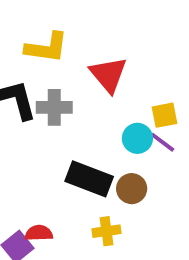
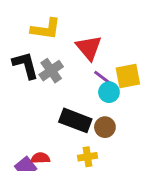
gray cross: (54, 107) -> (51, 71), turned -35
yellow square: (164, 115) -> (128, 76), size x1.4
purple line: (163, 142) -> (102, 77), moved

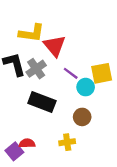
red triangle: (89, 48) -> (55, 46), moved
purple line: (102, 77) -> (71, 73), moved
black rectangle: (75, 120) -> (42, 102), moved

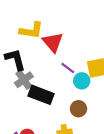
gray cross: (36, 69) -> (24, 80), moved

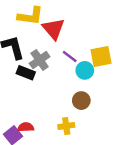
gray cross: (24, 80) -> (40, 60), moved
black rectangle: (41, 95) -> (26, 73), moved, size x0.7

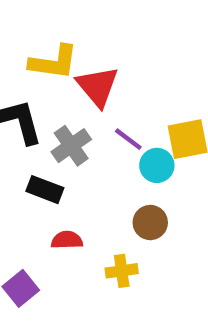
black rectangle: (26, 73) -> (45, 190), moved
red semicircle: (26, 127) -> (67, 240), moved

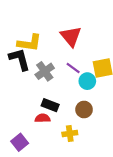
yellow L-shape: (54, 62) -> (29, 43), moved
red triangle: (98, 86) -> (71, 36), moved
black rectangle: (45, 190) -> (50, 105), moved

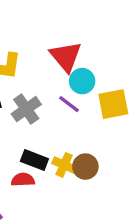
cyan circle: (87, 81) -> (82, 81), moved
yellow cross: (70, 134) -> (64, 165), moved, turned 32

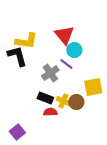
yellow square: (113, 104) -> (93, 87), moved
gray cross: (26, 109) -> (50, 73), moved
red semicircle: (23, 180) -> (50, 112), moved

